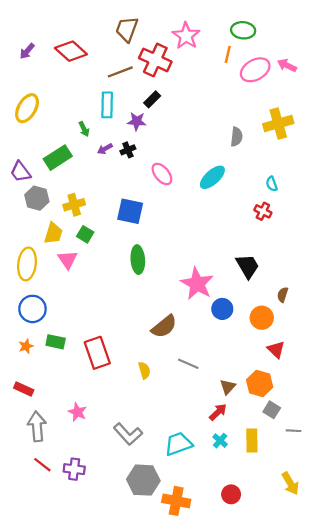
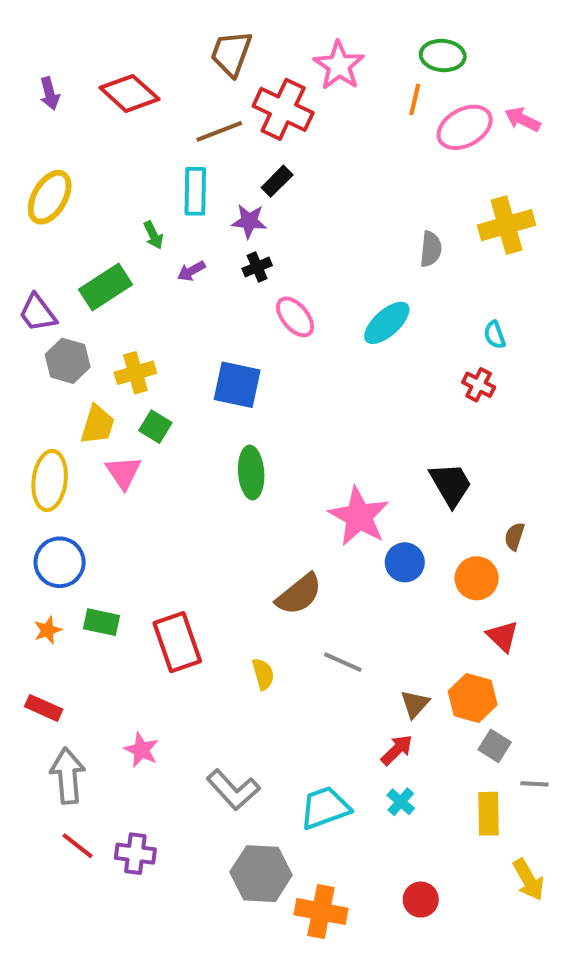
purple arrow: (27, 51) -> (50, 93), turned -56
black cross: (128, 150) -> (257, 267), moved
yellow rectangle: (252, 441) -> (489, 814), moved

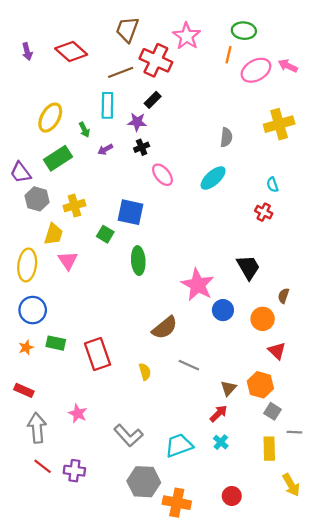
yellow ellipse: (50, 197) -> (50, 118), moved
gray semicircle: (431, 249) -> (226, 137), moved
green square: (155, 427) -> (105, 234), moved

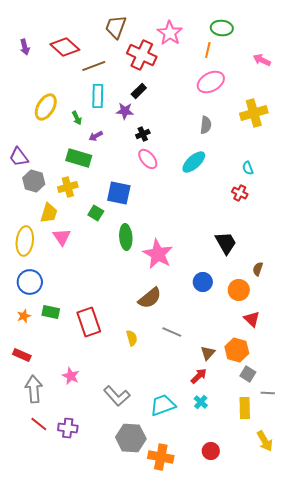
pink ellipse: (256, 70) -> (211, 82), moved
brown line: (121, 72) -> (94, 66), moved
black cross: (142, 147) -> (143, 134), moved
green rectangle: (58, 158) -> (79, 158), moved, turned 50
pink star: (198, 285) -> (158, 254), moved

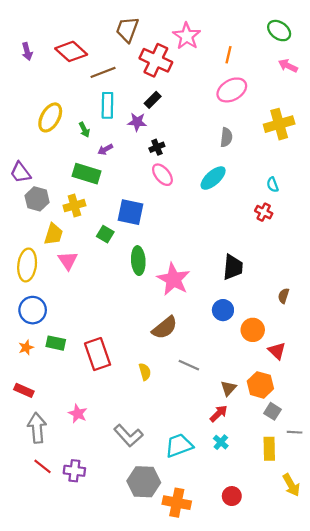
green ellipse: (222, 28) -> (279, 31), moved, turned 30
black trapezoid: (226, 243) -> (233, 267), moved, turned 35
orange circle: (239, 290) -> (253, 330), moved

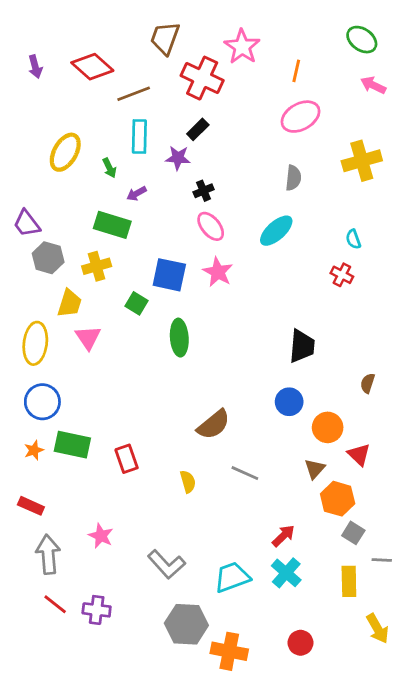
pink star: (173, 279) -> (218, 272), moved, size x0.7
green rectangle: (56, 343) -> (72, 445), size x1.4
red rectangle: (98, 354) -> (127, 459), size x0.7
brown triangle: (228, 388) -> (315, 469), moved
cyan cross: (221, 442) -> (286, 573), size x1.5

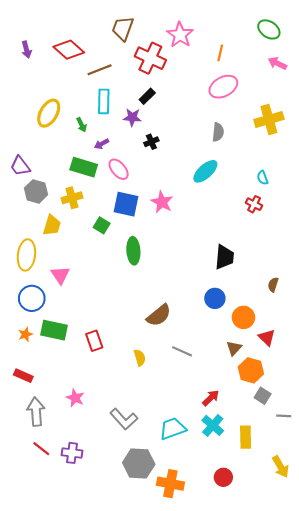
pink ellipse: (211, 226) -> (119, 169), moved
pink triangle: (88, 338) -> (60, 275), moved
yellow rectangle: (349, 581) -> (246, 437), moved

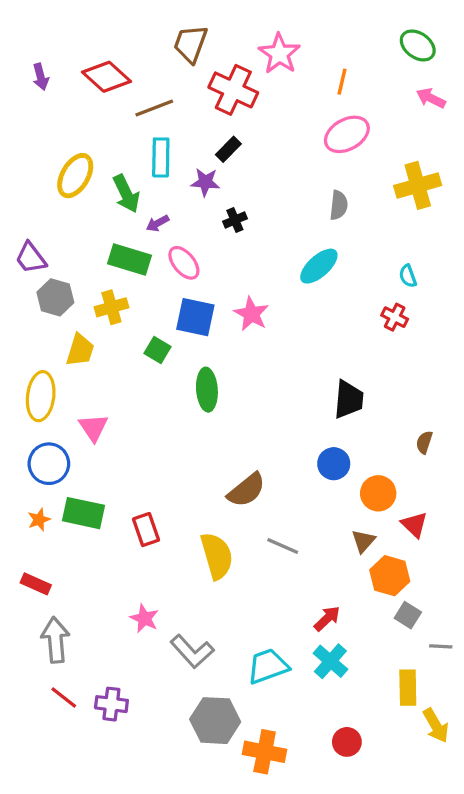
green arrow: (82, 125) -> (126, 194), size x1.6
yellow semicircle: (140, 358) -> (217, 556), size x1.8
pink star: (75, 398) -> (144, 618), moved
yellow rectangle: (246, 437) -> (408, 688), moved

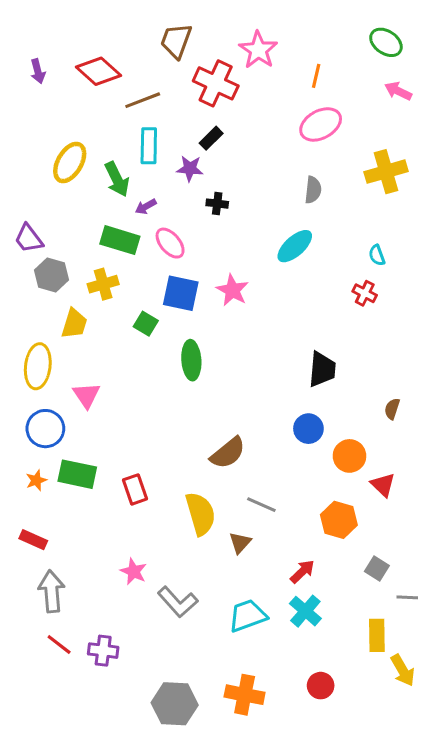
black cross: (235, 220) -> (217, 204), turned 30
brown triangle: (363, 541) -> (240, 543), moved
orange hexagon: (390, 576) -> (339, 520), moved
gray hexagon: (215, 721) -> (175, 704), moved

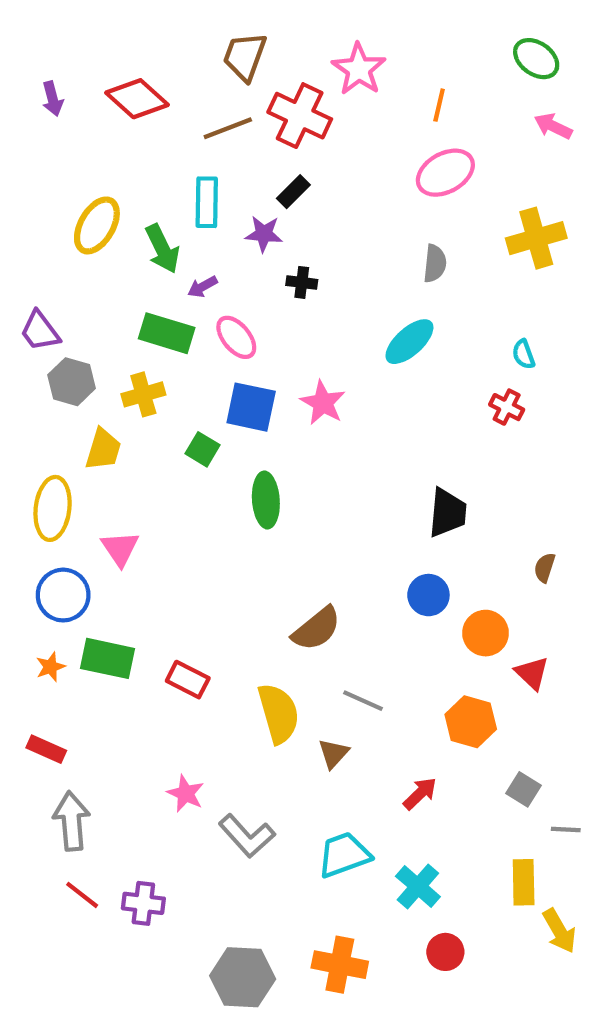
brown line: (143, 100) -> (228, 128), moved
red rectangle: (135, 489) -> (188, 680), turned -44
cyan cross: (305, 611) -> (418, 886), moved

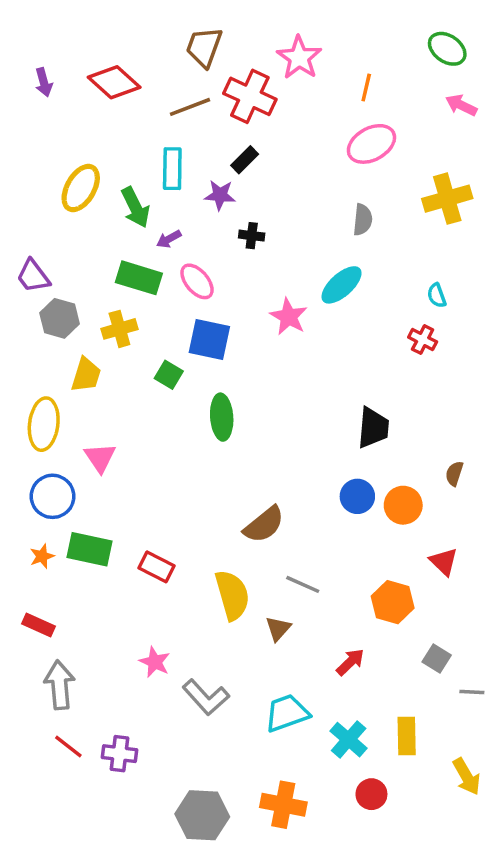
pink star: (323, 403) -> (289, 317), moved
orange circle: (486, 633) -> (403, 505), moved
yellow rectangle: (524, 882) -> (407, 736), moved

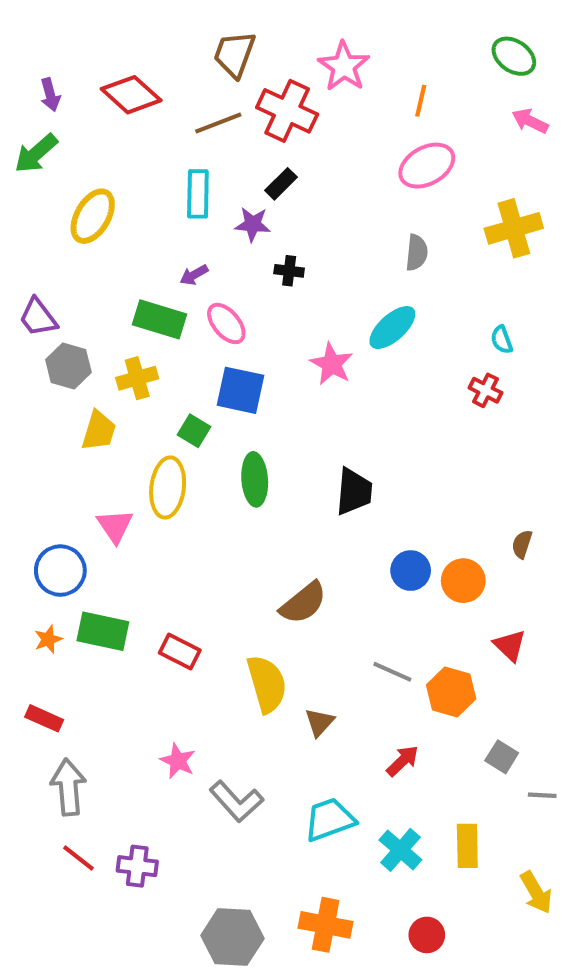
green arrow: (135, 207) -> (36, 153), moved, turned 75
yellow ellipse: (44, 424) -> (168, 487), moved
black trapezoid: (373, 428) -> (354, 492), moved
gray line: (303, 584) -> (392, 672), moved
red circle: (371, 794) -> (427, 935), moved

